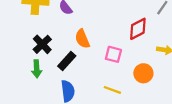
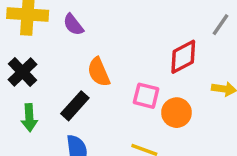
black cross: (42, 44) -> (23, 72), moved
orange circle: (143, 73) -> (176, 113), moved

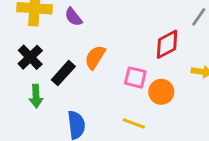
orange semicircle: (99, 72) -> (95, 57), turned 55
black rectangle: (75, 106) -> (63, 73), moved

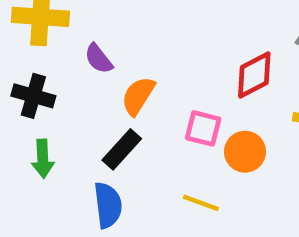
purple semicircle: (73, 17) -> (99, 59), moved
black cross: (30, 57) -> (33, 96), turned -30
black rectangle: (63, 73) -> (122, 149), moved

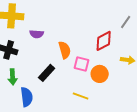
purple semicircle: (99, 59) -> (37, 34), turned -48
orange semicircle: (138, 96) -> (65, 50), moved, turned 132
blue semicircle: (108, 205) -> (27, 97), moved

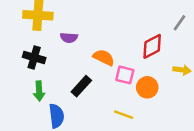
orange semicircle: (65, 50) -> (104, 57), turned -48

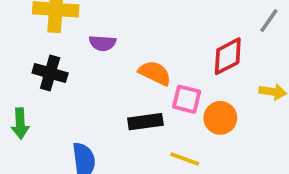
black rectangle: (81, 86) -> (145, 122), moved, turned 40
green arrow: (39, 91) -> (20, 124), moved

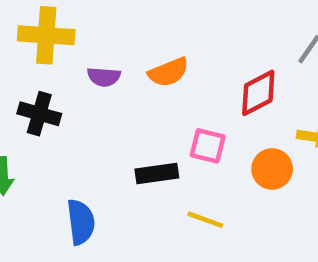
orange semicircle: (155, 73) -> (168, 72), moved, turned 132
orange circle: (220, 118) -> (272, 169), moved

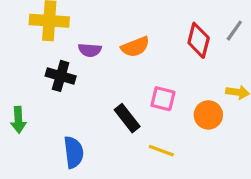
red diamond: (258, 93) -> (199, 40), moved, turned -48
black cross: (39, 114) -> (61, 76), moved
black rectangle: (157, 174) -> (127, 118), turned 60

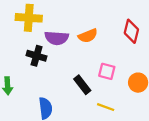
purple semicircle: (90, 50) -> (57, 38), size x1.5

